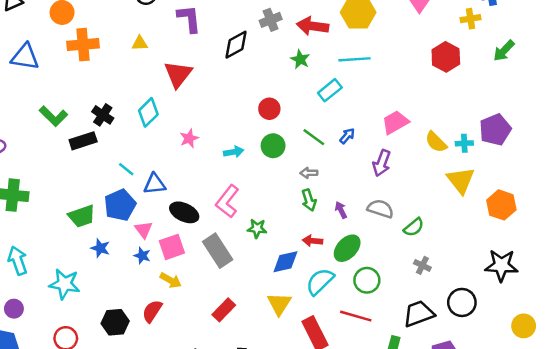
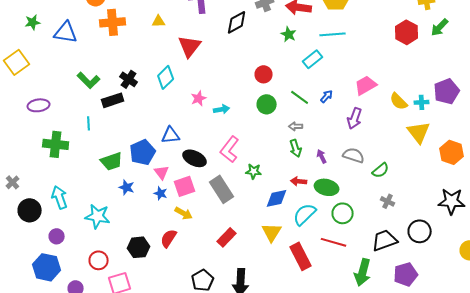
green arrow: (504, 51) -> (440, 27), moved
cyan arrow: (234, 152) -> (222, 109), moved
cyan line: (126, 169) -> (89, 123), moved, turned 48
green ellipse: (347, 248) -> (327, 187), turned 60

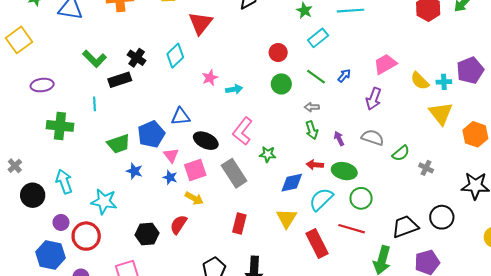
cyan rectangle: (313, 59) -> (318, 38), moved
gray cross: (388, 201) -> (426, 168), moved
red rectangle: (227, 237) -> (239, 224), turned -30
red circle: (99, 260) -> (86, 236), moved, size x1.4

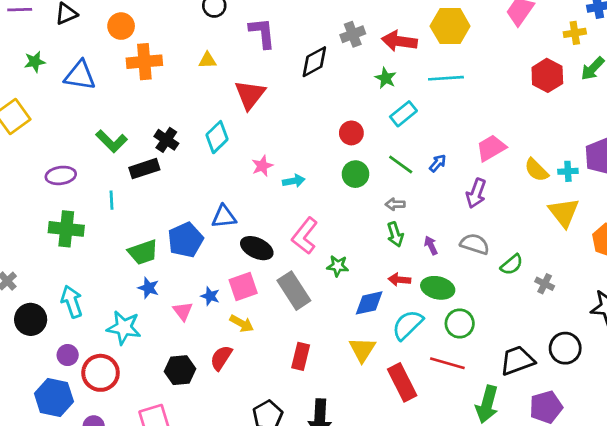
purple ellipse: (42, 85) -> (61, 175), moved
pink triangle: (171, 155) -> (183, 311), moved
blue star: (134, 171) -> (148, 288), moved

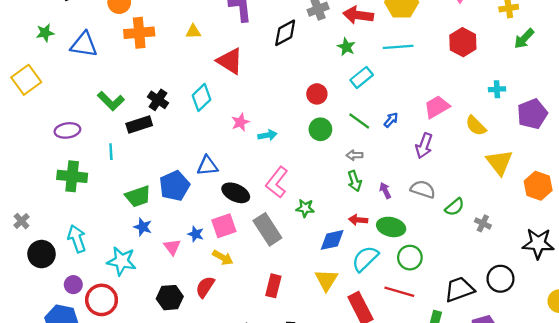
red hexagon: (547, 75) -> (463, 42), moved
red triangle: (250, 95) -> (230, 61), turned -36
cyan cross: (568, 171) -> (497, 89), moved

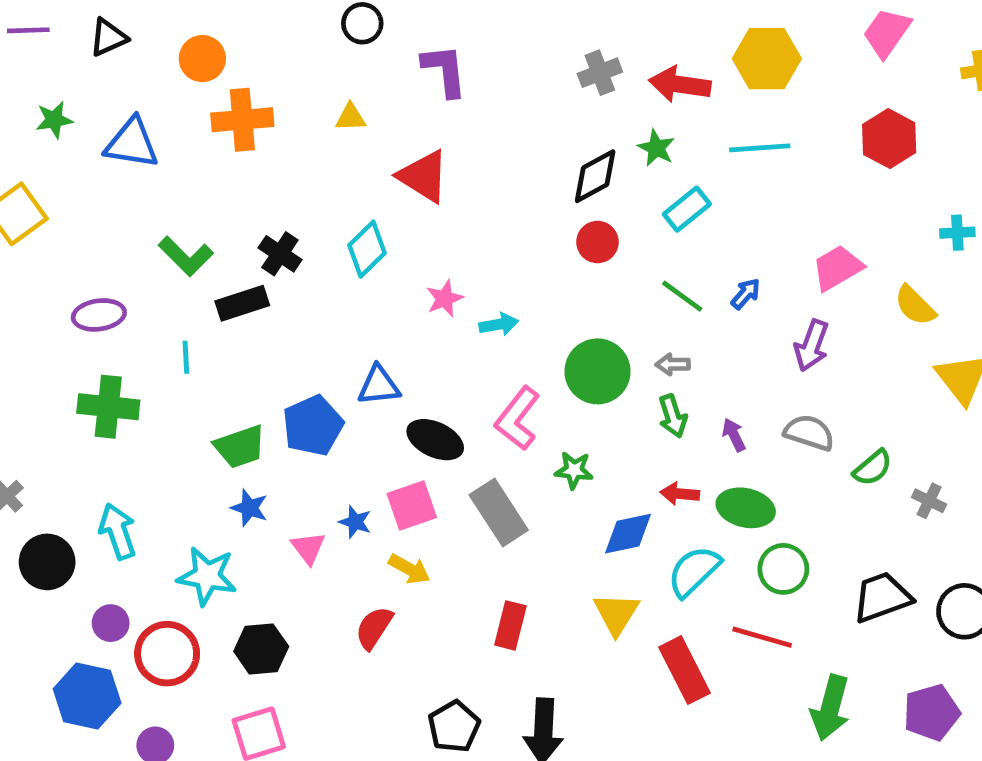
black diamond: (285, 33) -> (595, 176), moved
green circle: (320, 129) -> (597, 371), moved, size x1.4
black trapezoid: (459, 289) -> (882, 597), moved
black hexagon: (170, 298) -> (261, 649), moved

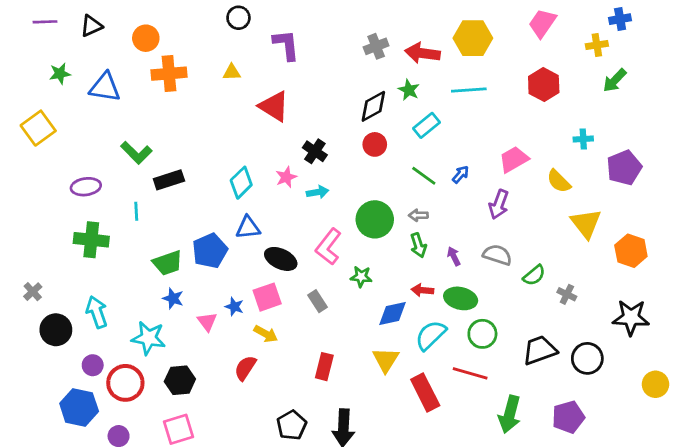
cyan diamond: (367, 249) -> (241, 183), moved
black cross: (280, 254) -> (315, 151), moved
gray rectangle: (499, 513) -> (318, 301), size x0.6

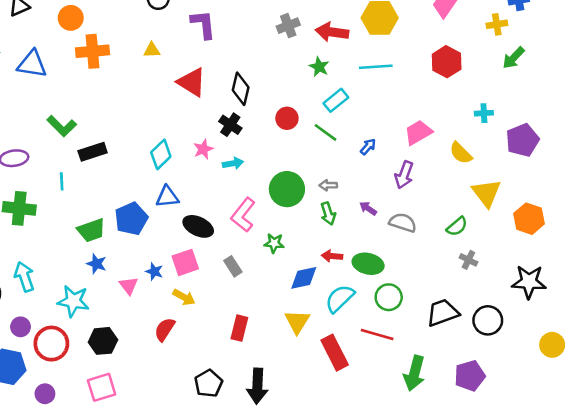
black diamond: (373, 106) -> (241, 89), moved, turned -48
green line: (424, 176) -> (326, 132), moved
purple arrow: (454, 256) -> (368, 208), moved, turned -30
green semicircle: (534, 275) -> (457, 226), moved

